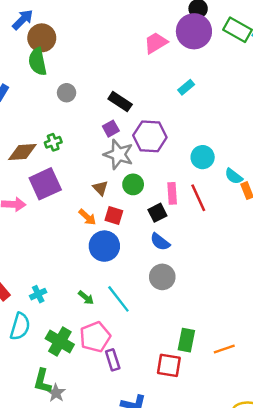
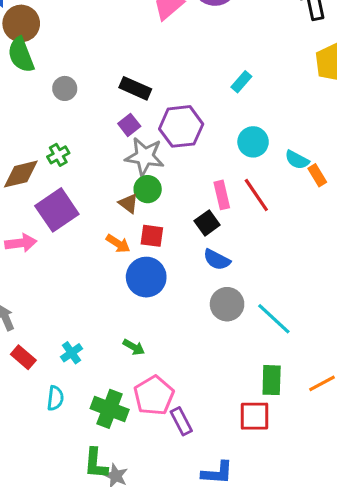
cyan rectangle: (186, 87) -> (241, 82), moved
green circle: (133, 184) -> (148, 189), moved
cyan line: (118, 299) -> (274, 319), moved
cyan semicircle: (20, 326) -> (55, 398), size x0.7

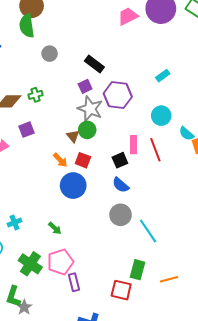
purple square: (57, 210) -> (27, 130), size x0.6

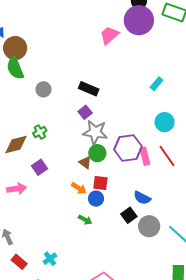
purple hexagon: (118, 95) -> (128, 148), moved
black square: (120, 160) -> (129, 215), moved
blue circle: (73, 186) -> (96, 199), moved, size x0.6
green arrow: (55, 228) -> (85, 220), moved

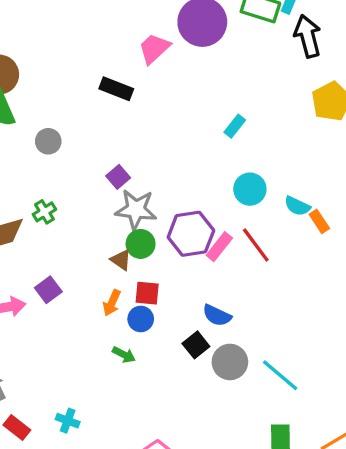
black rectangle: (89, 89) -> (116, 89), moved
pink rectangle: (145, 156) -> (219, 247), turned 54
purple square: (39, 167) -> (48, 290), moved
orange arrow: (79, 188) -> (112, 303), turned 84
cyan cross: (50, 259) -> (68, 421), turned -32

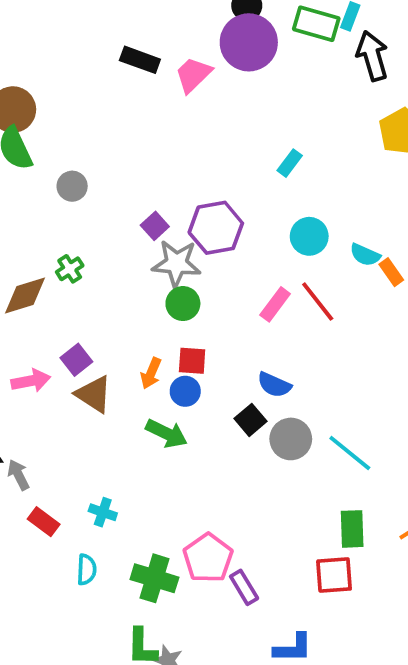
black rectangle: (116, 89) -> (140, 60), moved
purple hexagon: (191, 234) -> (216, 228), moved
brown triangle: (121, 260) -> (94, 394), moved, size x1.5
green arrow: (124, 355) -> (167, 433), size x1.5

